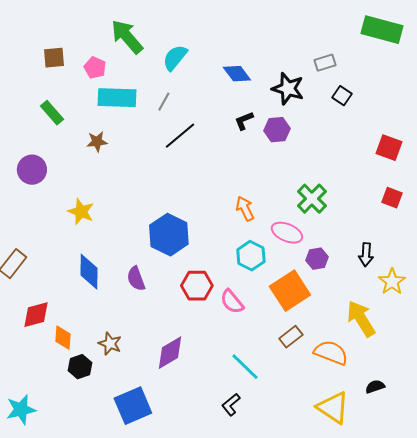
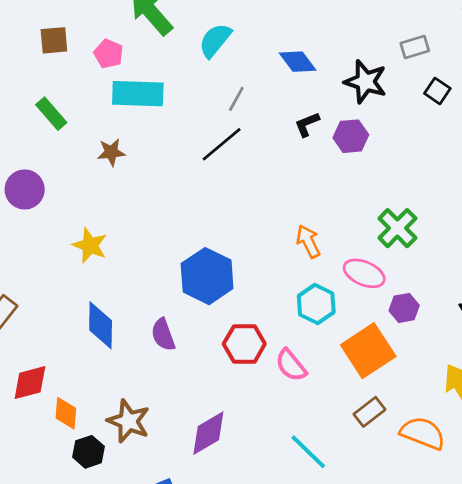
gray line: (164, 102) -> (236, 99), moved
brown star: (110, 344) -> (128, 421), size x1.4

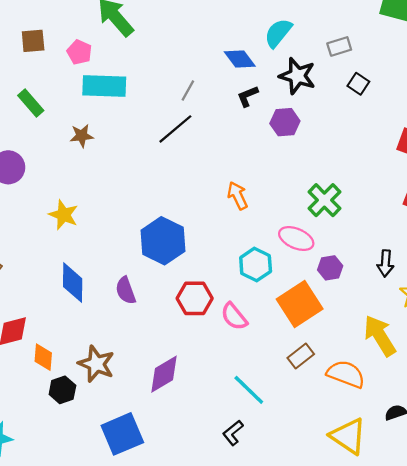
cyan semicircle: (215, 40) -> (278, 33), moved
black L-shape: (307, 124) -> (248, 96), moved
orange arrow: (308, 241) -> (237, 196), moved

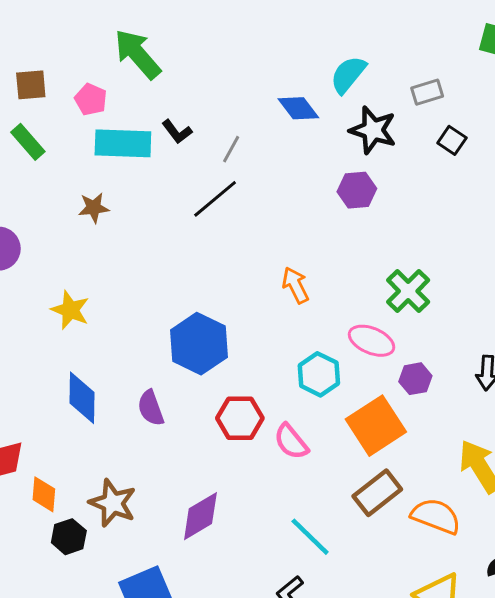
black L-shape: (248, 96) -> (177, 132), moved, turned -105
green rectangle: (31, 103) -> (28, 142), moved
brown rectangle: (301, 356) -> (377, 493), size x1.4

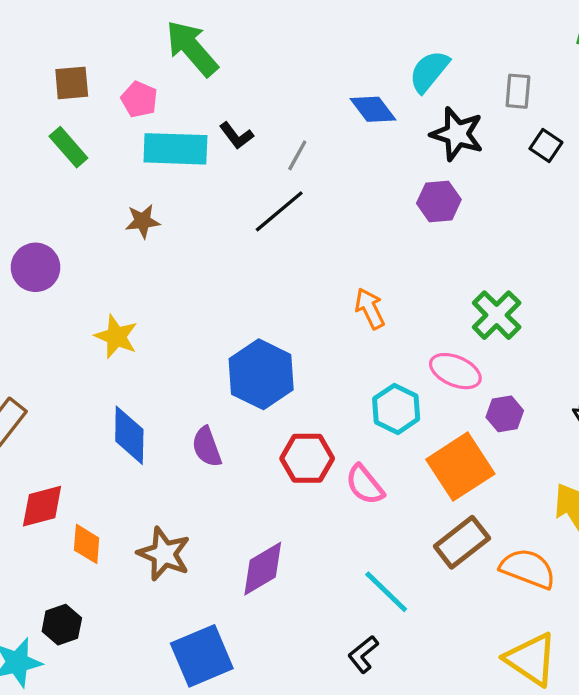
gray rectangle: (427, 92) -> (518, 91), turned -68
black hexagon: (69, 537) -> (62, 625), moved

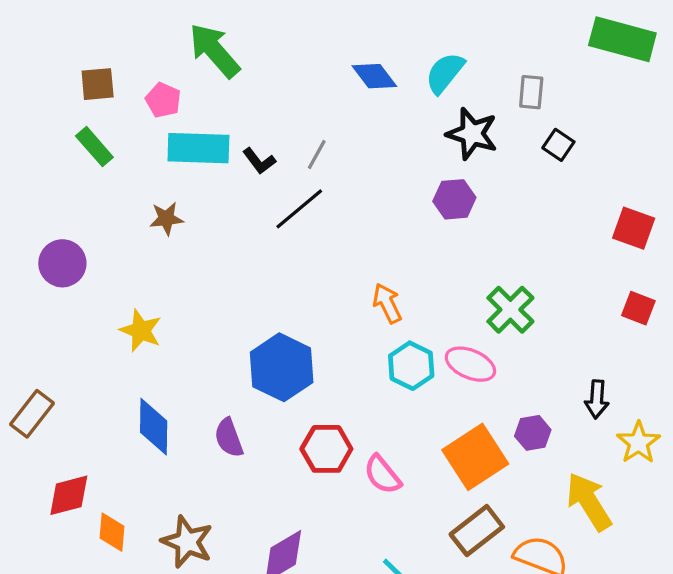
blue diamond: (373, 109) -> (374, 76), moved
black L-shape: (236, 136) -> (259, 161), moved
cyan hexagon: (396, 409) -> (411, 366), moved
purple hexagon: (505, 414) -> (533, 433), moved

